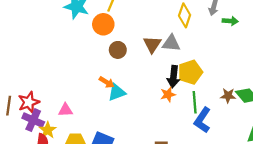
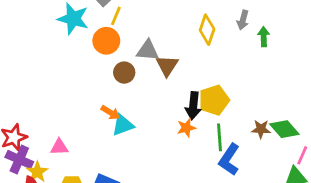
green arrow: (230, 21) -> (264, 37), turned -96
gray triangle: (171, 43) -> (148, 50), moved

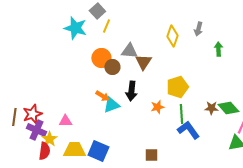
green arrow: (264, 37) -> (218, 49), moved
orange circle: (106, 41) -> (101, 58), moved
black arrow: (193, 106) -> (131, 91), moved
blue L-shape: (229, 159) -> (188, 130), turned 110

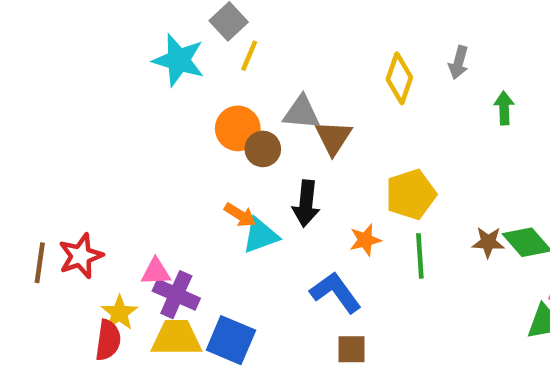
purple cross: (36, 130) -> (176, 295), moved
blue L-shape: (188, 130) -> (336, 292), moved

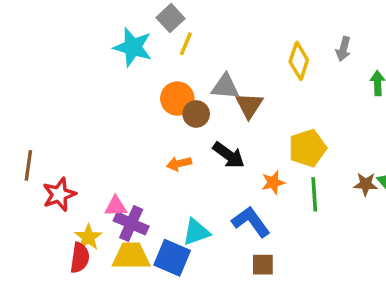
black arrow: (306, 204) -> (229, 155), turned -60
orange arrow: (240, 215) -> (179, 164), turned 135
cyan triangle: (261, 235) -> (196, 232), moved
brown line: (40, 263) -> (28, 165), moved

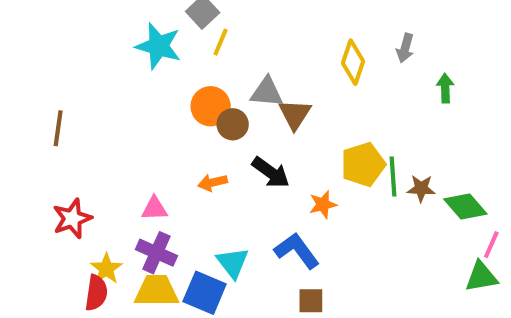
brown line: (28, 165) -> (58, 128), moved
brown star: (366, 184) -> (421, 188), moved
green line: (314, 194) -> (393, 176), moved
pink triangle: (116, 206) -> (154, 209), moved
cyan triangle: (196, 232) -> (233, 263), turned -48

